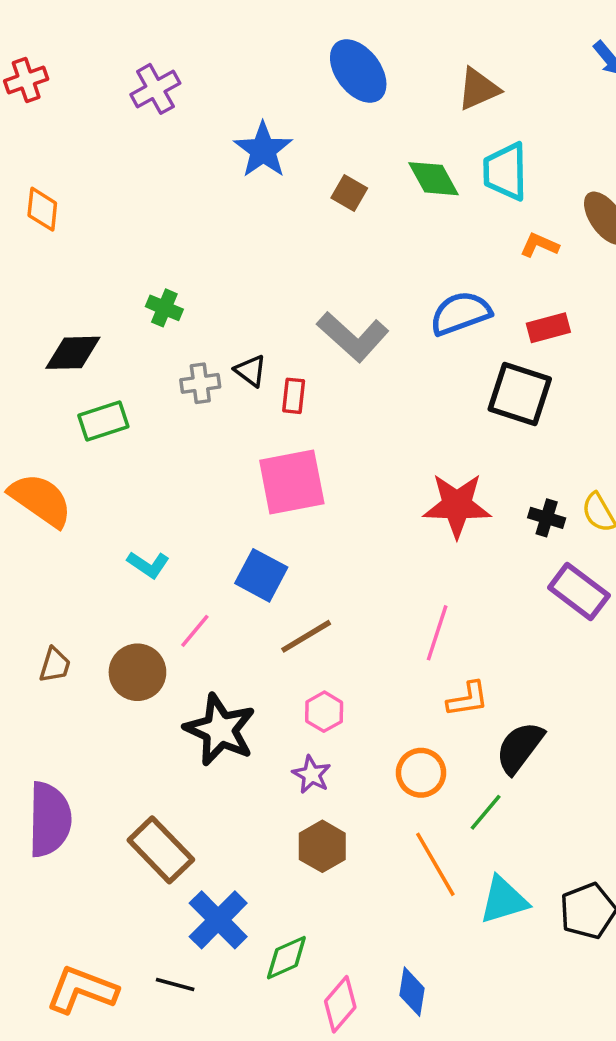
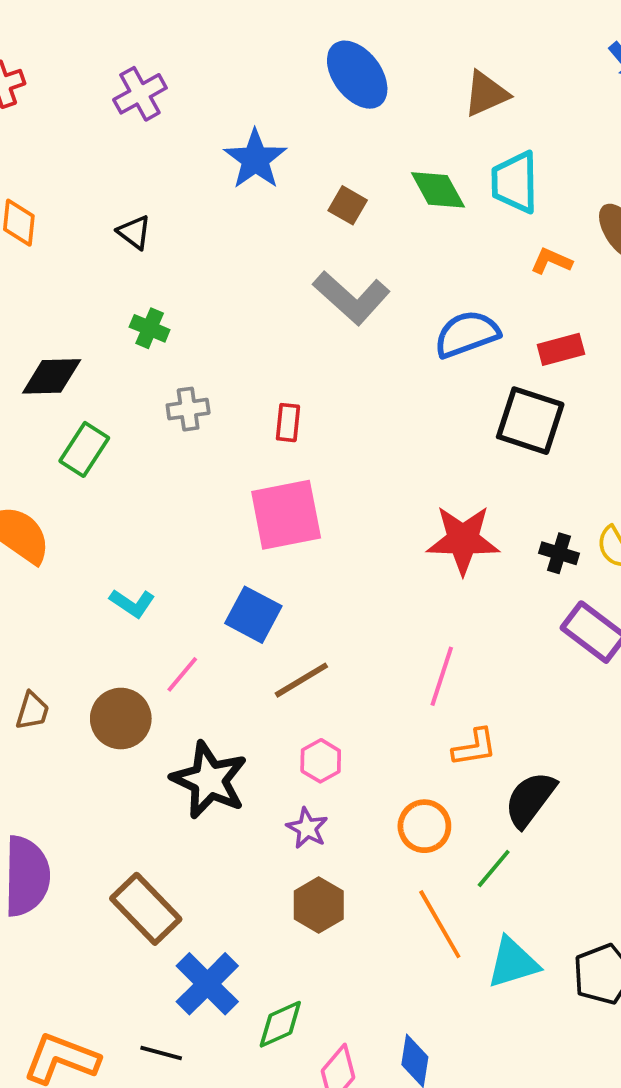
gray L-shape: (353, 337) -> (351, 298), moved
black triangle: (251, 371) -> (134, 232), moved
green rectangle: (103, 421) -> (84, 449), turned -39

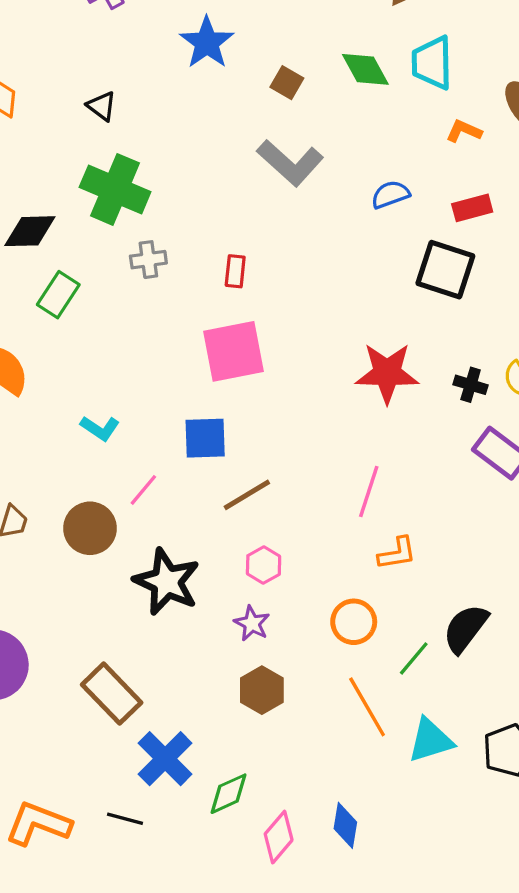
green cross: (150, 328) -> (115, 189), size x2.0
blue semicircle: (467, 334) -> (390, 194), size x0.7
blue square: (253, 615) -> (205, 438), turned -30
black semicircle: (530, 799) -> (466, 628), moved

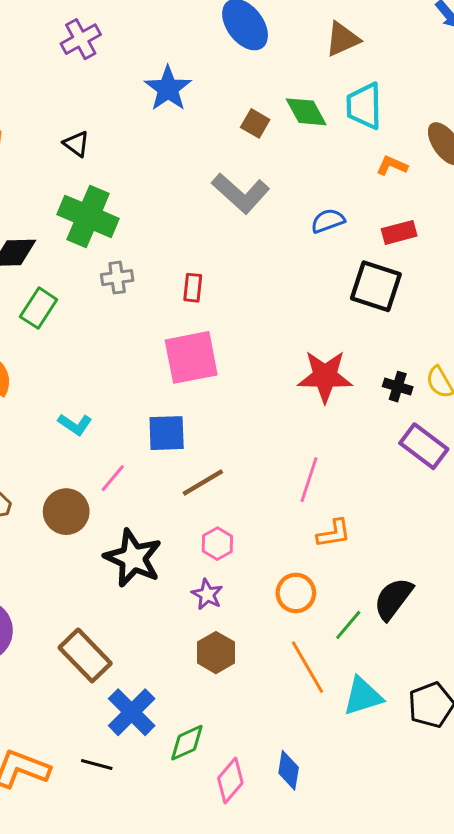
brown square: (287, 83) -> (255, 123), moved

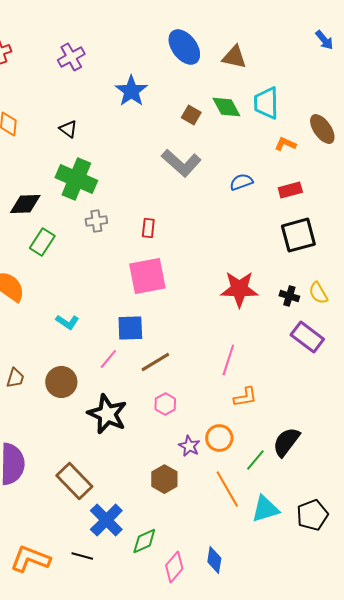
brown triangle: (342, 39) -> (234, 57), moved, turned 36
black square: (376, 286) -> (298, 235), moved, turned -33
pink line: (113, 478) -> (108, 359), moved
purple star: (207, 594) -> (189, 446), moved

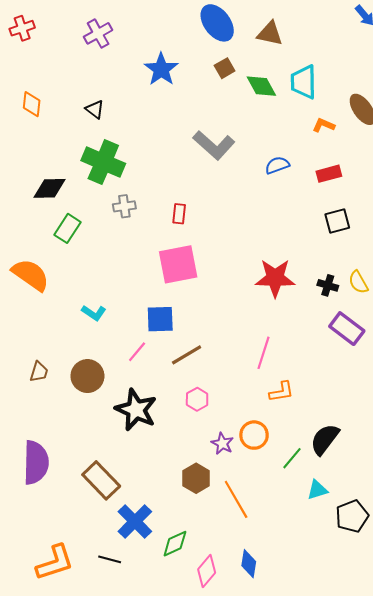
brown square: (191, 115) -> (225, 68), moved, turned 30
black square: (298, 235) -> (337, 221), size x0.7
orange line: (227, 489) -> (236, 499), moved
cyan triangle: (265, 509) -> (317, 490), moved, size x0.7
orange L-shape: (30, 559) -> (55, 563), turned 141

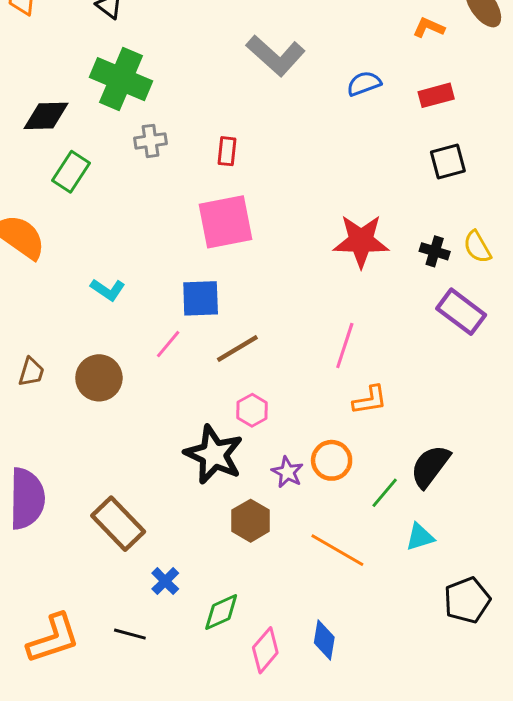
black star: (136, 410) -> (214, 454), moved
orange line: (236, 499) -> (337, 550), moved, turned -30
black pentagon: (352, 516) -> (467, 600), moved
blue cross: (135, 521) -> (165, 581), size x0.6

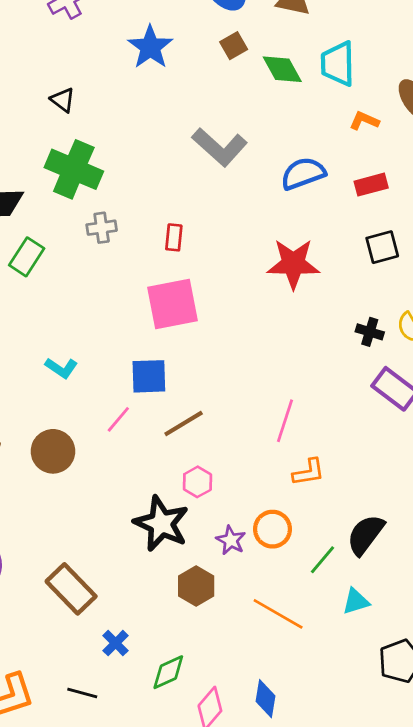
blue semicircle: (364, 83) -> (303, 173), size x1.4
red star: (361, 241) -> (293, 264), moved

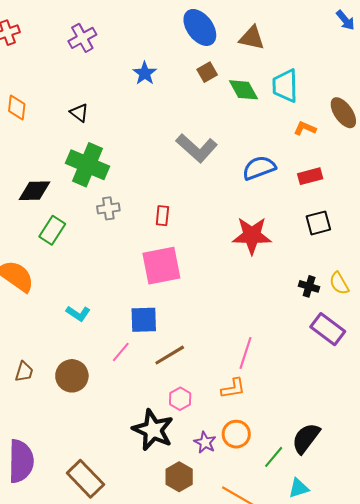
blue star: (150, 47) -> (145, 73), size x0.7
orange L-shape: (309, 472) -> (233, 388), moved

